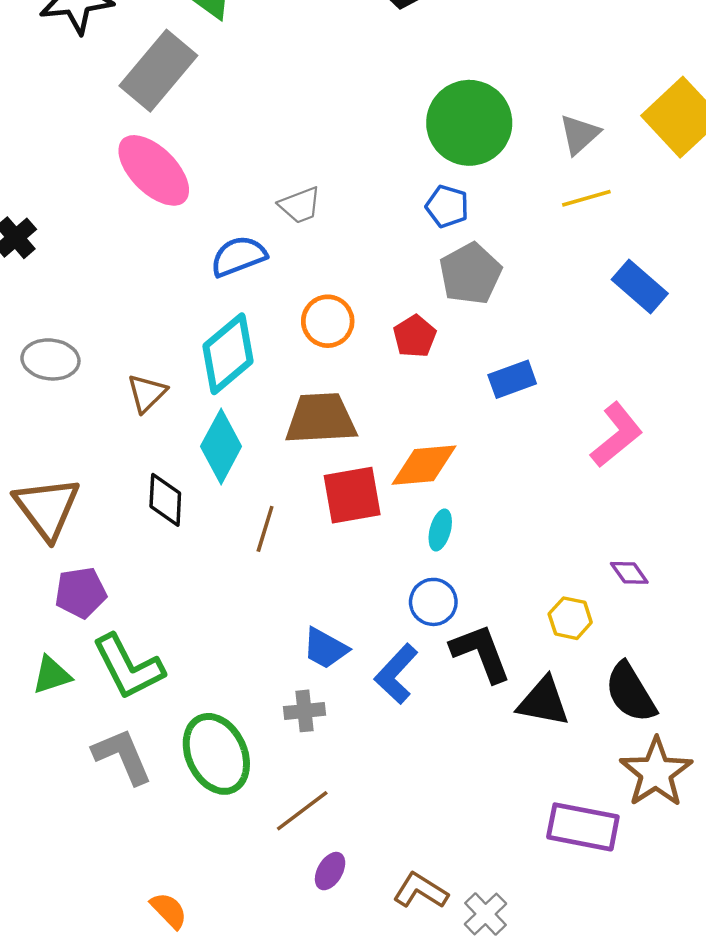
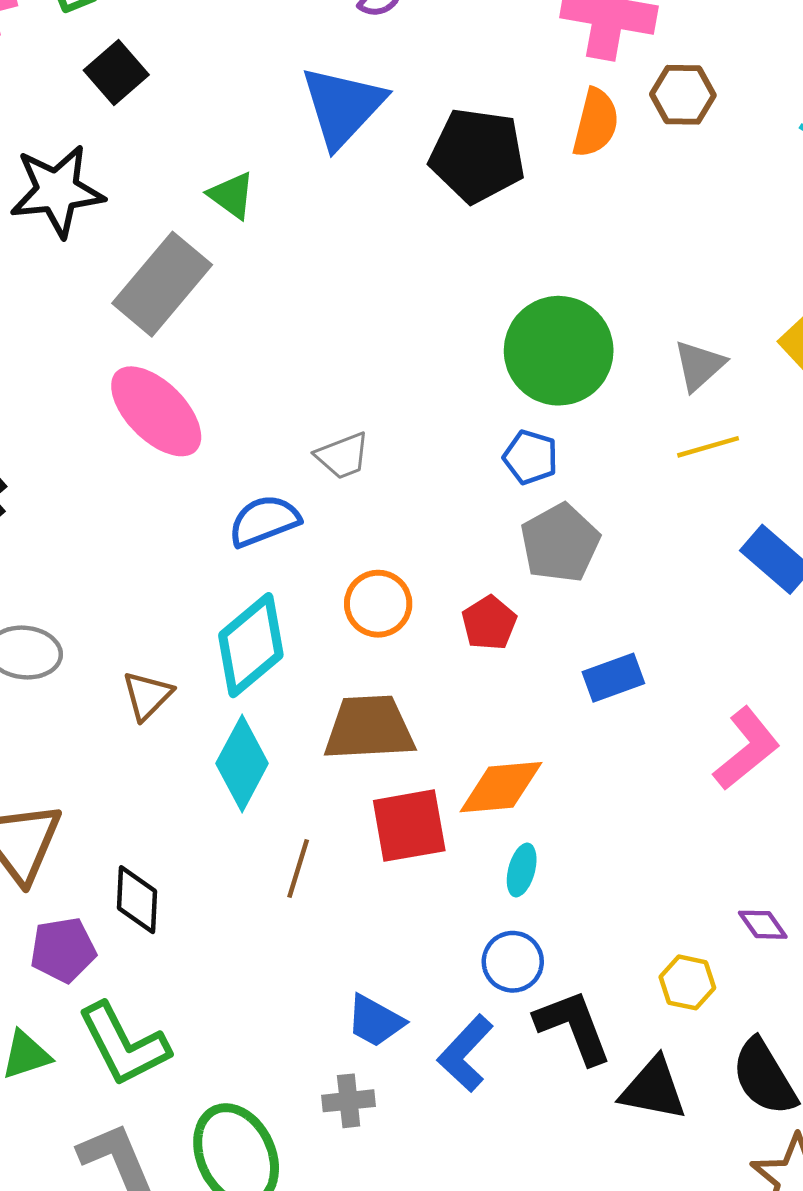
black diamond: (165, 500) -> (137, 900), moved

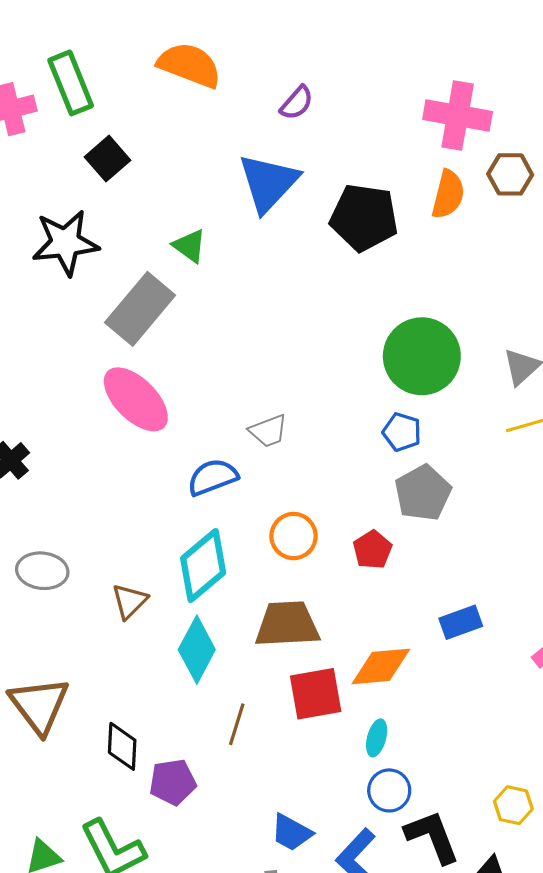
blue rectangle: (613, 678) -> (461, 622), moved
cyan ellipse: (522, 870) -> (377, 738), moved
purple pentagon: (63, 950) -> (173, 782), moved

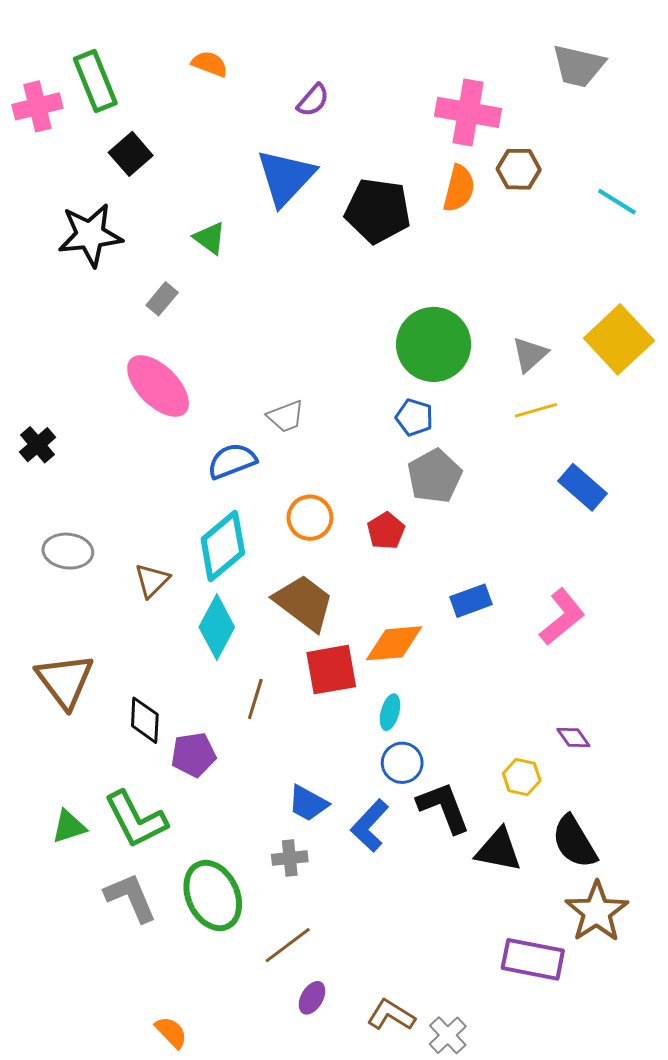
orange semicircle: (189, 65) -> (210, 64), size x0.6
gray rectangle: (140, 309) -> (162, 299), size x0.5
brown trapezoid: (287, 624) -> (304, 603), turned 40

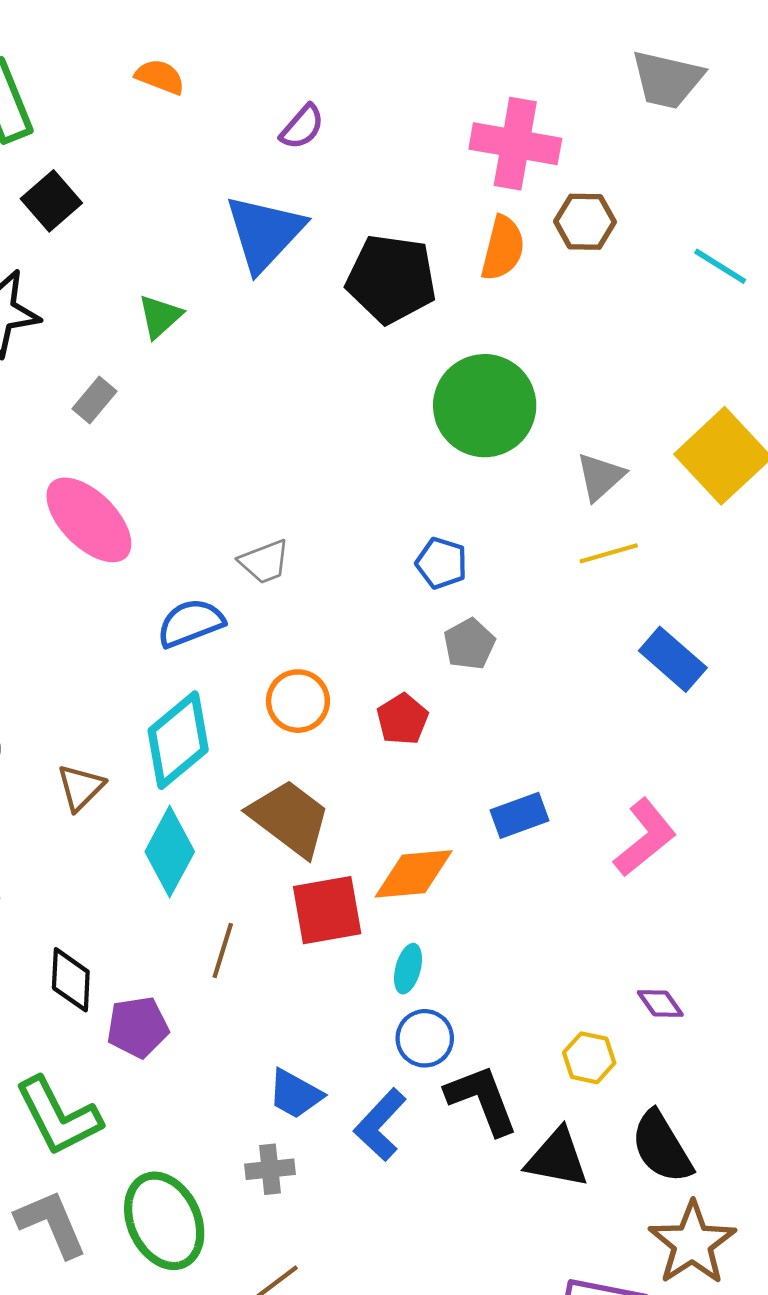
green triangle: (210, 238) -> (160, 316), turned 42
green circle: (434, 344) -> (485, 406), moved
gray pentagon: (435, 476) -> (469, 644), size x0.7

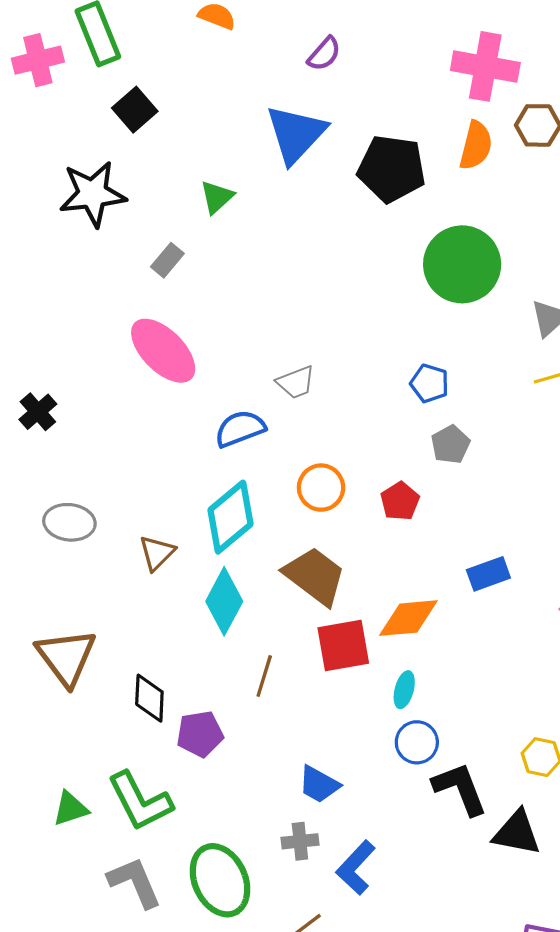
blue L-shape: (380, 1125) -> (356, 868), moved

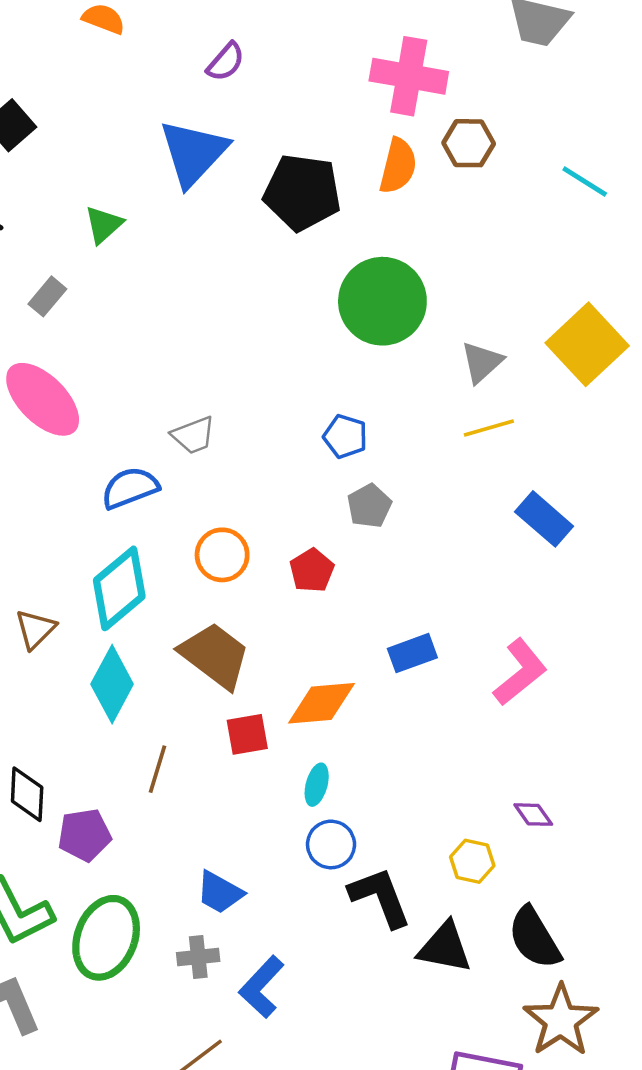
red square: (343, 645) -> (247, 734), size x0.7
green ellipse: (220, 880) -> (106, 938), moved, turned 46

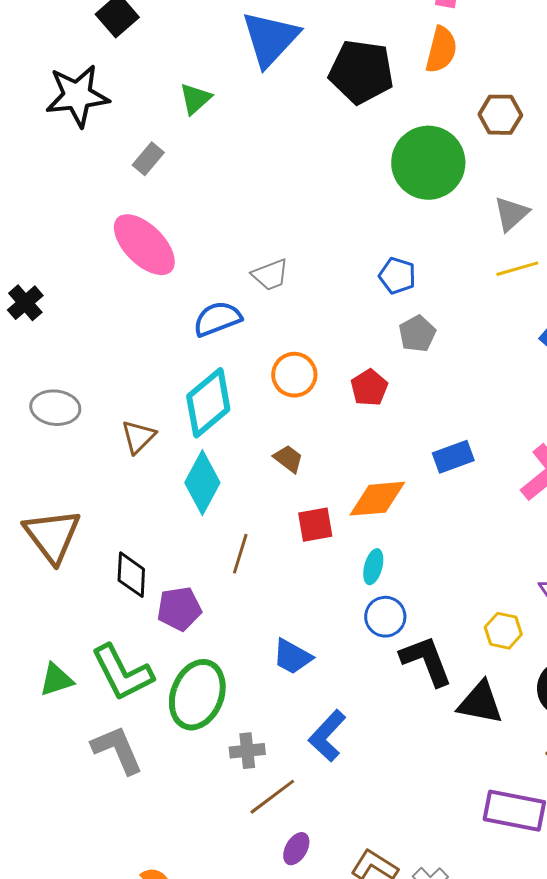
brown hexagon: (469, 143) -> (500, 115), moved
brown trapezoid: (215, 655) -> (288, 459), size x0.5
gray cross: (198, 957) -> (247, 751), moved

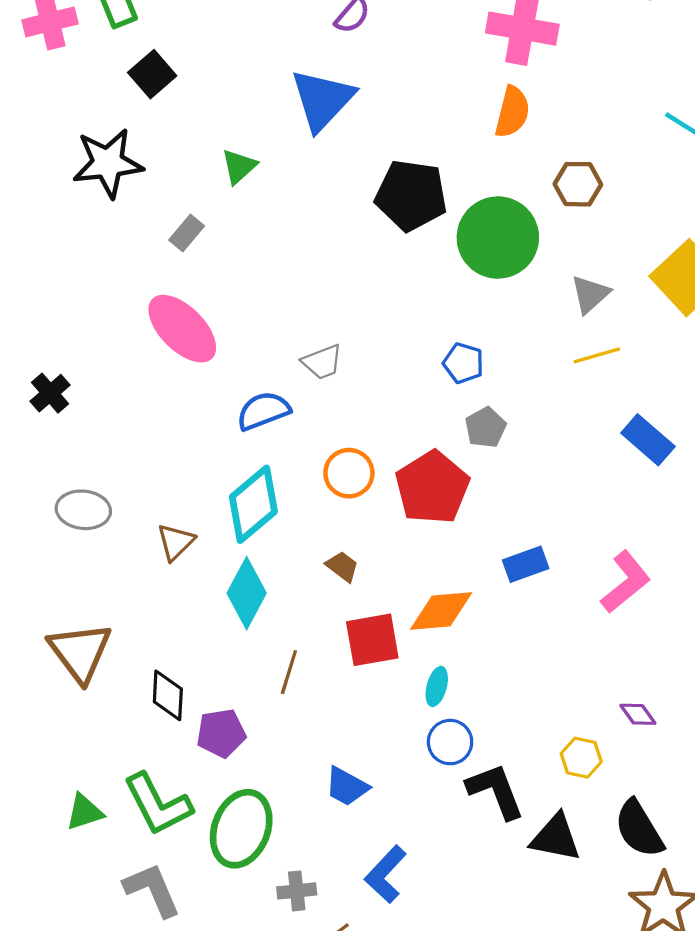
black pentagon: (361, 72) -> (411, 195), moved
red pentagon: (369, 388) -> (432, 488), size x1.8
red square: (315, 525) -> (372, 640), size x1.4

